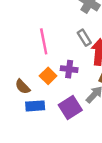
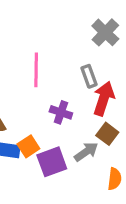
orange square: (48, 76) -> (28, 146), moved

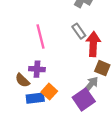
purple cross: (61, 112) -> (37, 69), moved
purple square: (52, 162) -> (84, 99), moved

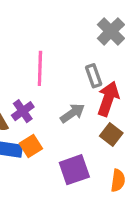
purple cross: (37, 69) -> (23, 111), turned 35
gray arrow: (91, 85) -> (72, 113), moved

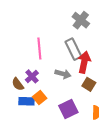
gray rectangle: (94, 76) -> (73, 49), size x1.5
gray arrow: (72, 113) -> (63, 74), turned 56

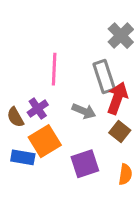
orange square: (40, 98) -> (45, 141), size x1.5
blue rectangle: (27, 101) -> (23, 157), moved

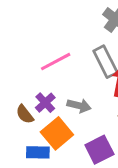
pink line: (54, 69) -> (56, 62), turned 68
gray arrow: (84, 111) -> (79, 106), moved

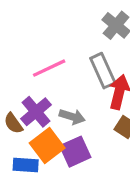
purple cross: (45, 103) -> (36, 112), size x1.4
purple square: (99, 150) -> (75, 152), moved

